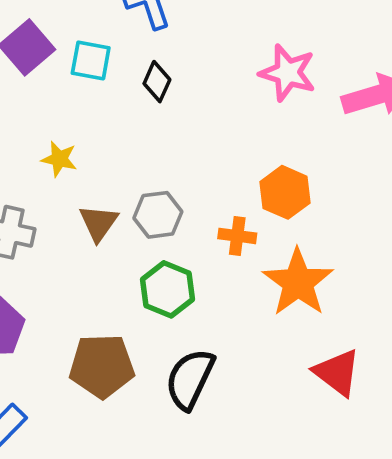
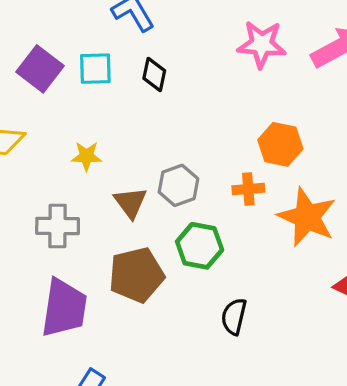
brown pentagon: (102, 366) -> (136, 275), moved
black semicircle: (190, 379) -> (234, 316), size x0.7

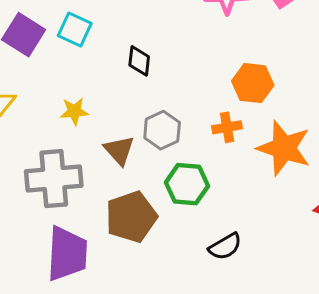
cyan square: (95, 69) -> (75, 30), turned 32
black diamond: (154, 75) -> (139, 61), moved
gray cross: (58, 226) -> (54, 179), size x1.4
black semicircle: (234, 316) -> (225, 247), turned -128

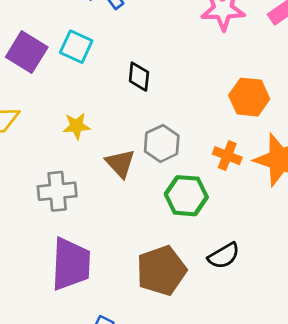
orange cross: (227, 127) -> (227, 156), moved, turned 32
gray cross: (54, 179) -> (57, 191), size x0.7
brown pentagon: (131, 217) -> (161, 271), moved

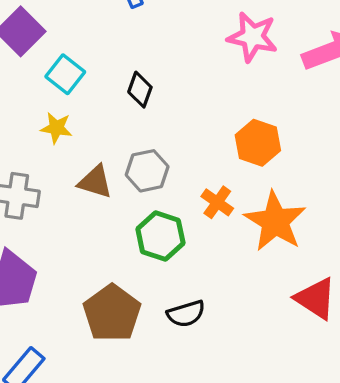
cyan square: (76, 47) -> (65, 74), moved
brown triangle: (120, 163) -> (95, 182), turned -44
brown pentagon: (161, 271) -> (112, 313), turned -30

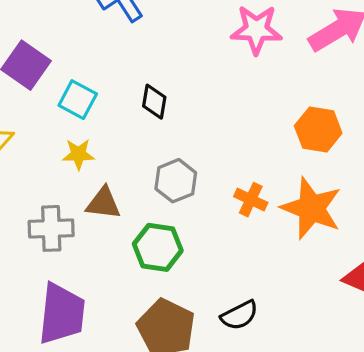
orange hexagon: (258, 143) -> (318, 130), moved
brown triangle: (95, 182) -> (103, 203), moved
green hexagon: (160, 236) -> (158, 247), moved

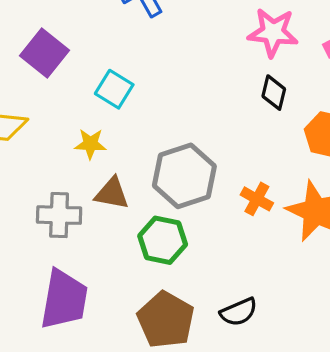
cyan square: (78, 100) -> (114, 89), moved
black diamond: (154, 102) -> (274, 93), moved
gray hexagon: (176, 181) -> (184, 176), size x1.5

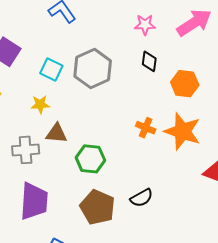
pink star: (273, 32) -> (145, 25), size x0.7
gray hexagon: (184, 176) -> (93, 69), moved

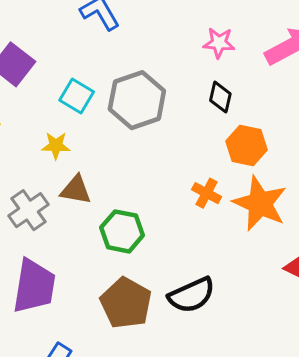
orange hexagon: (185, 84) -> (246, 145), moved
gray cross: (26, 150) -> (29, 210), turned -36
black semicircle: (142, 198) -> (192, 295), size x1.4

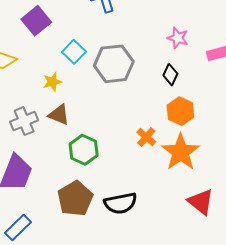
yellow star: (56, 146) -> (52, 82), turned -30

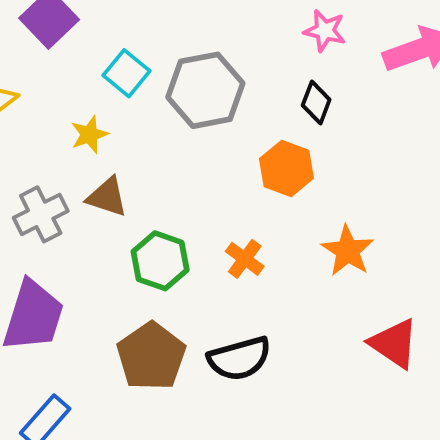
orange hexagon: (180, 111) -> (286, 169), moved
orange cross: (146, 137) -> (245, 259), moved
orange star: (181, 152) -> (348, 251), size x0.7

